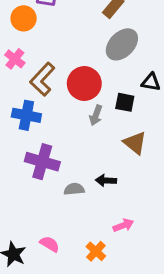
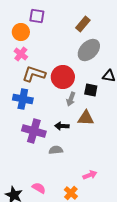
pink cross: (15, 59) -> (21, 54), moved
brown L-shape: (42, 79) -> (34, 74), turned 65
brown triangle: (135, 143) -> (86, 118), moved, turned -36
black arrow: (106, 180) -> (62, 126), moved

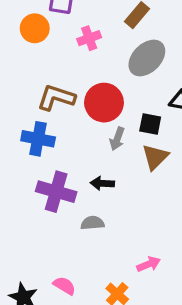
pink cross: (21, 54) -> (89, 38), moved, turned 32
brown triangle: (86, 118) -> (155, 157), moved, turned -48

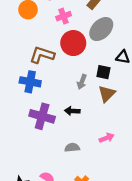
red circle: (104, 103) -> (73, 43), moved
gray semicircle: (92, 223) -> (72, 148), moved
pink arrow: (149, 264) -> (107, 138), moved

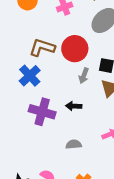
red circle: (73, 43) -> (75, 49), moved
blue cross: (30, 82) -> (30, 76), turned 36

